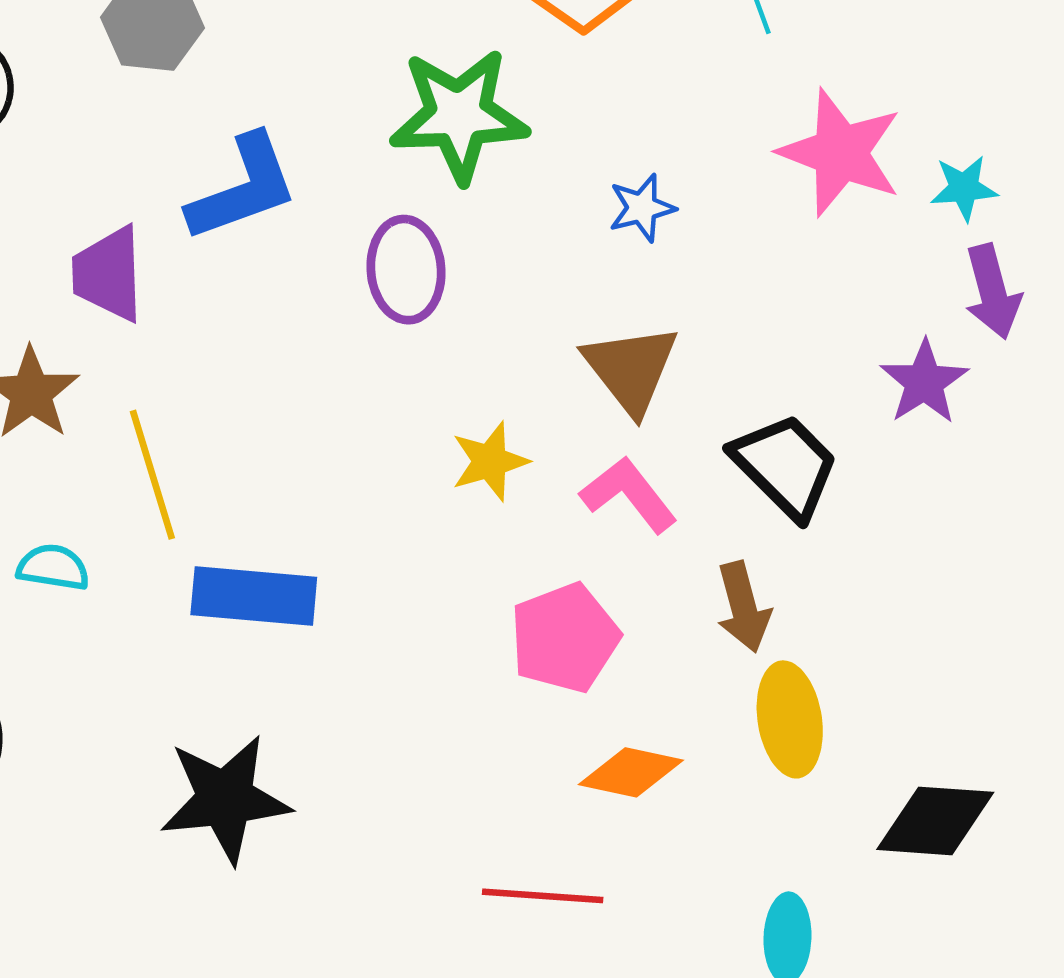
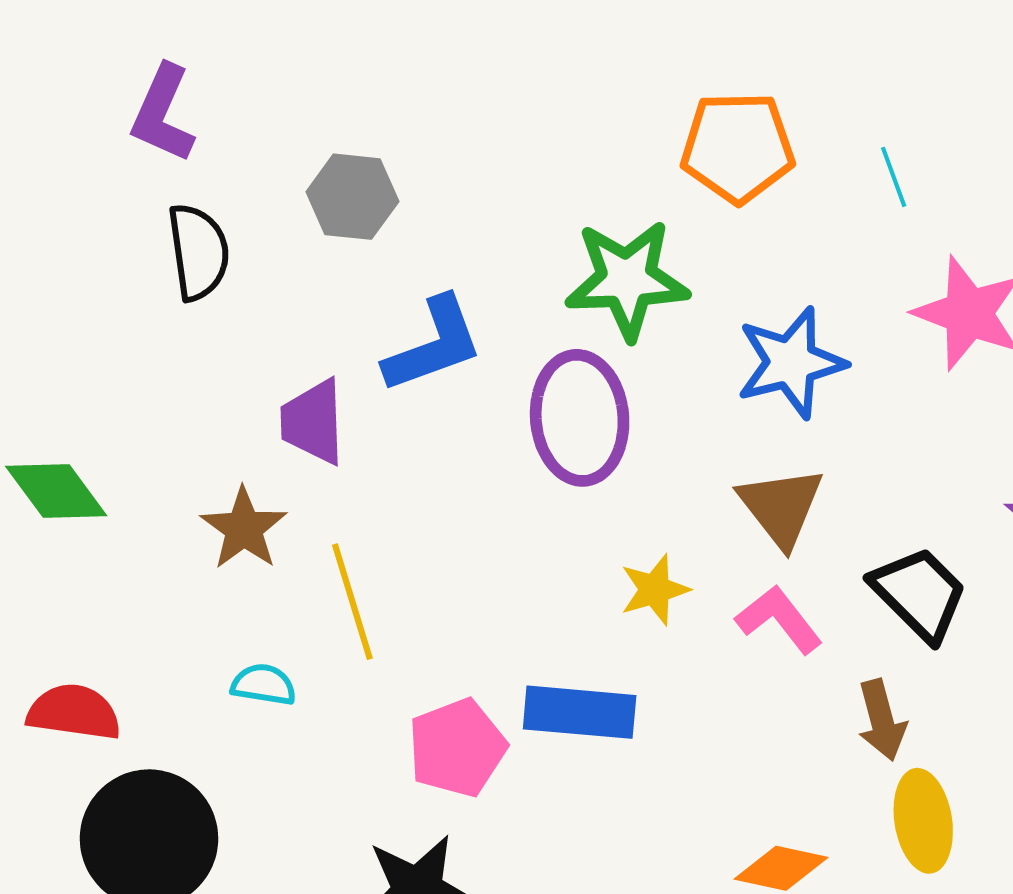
blue star: (642, 208) -> (791, 363), size x1.8
purple ellipse: (406, 270) -> (580, 418), size x1.4
blue rectangle: (254, 596) -> (580, 712), moved
pink pentagon: (565, 638) -> (457, 748), moved

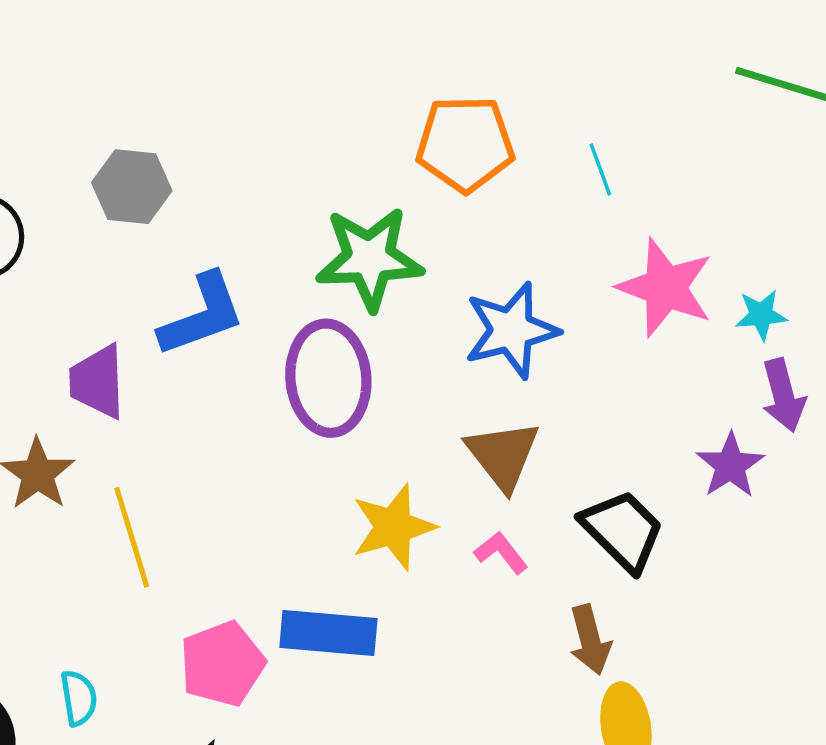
yellow star: (655, 590) -> (393, 527), size x1.4
pink L-shape: (779, 619) -> (501, 553), size x0.7
cyan semicircle: (264, 685) -> (79, 698), moved, turned 72

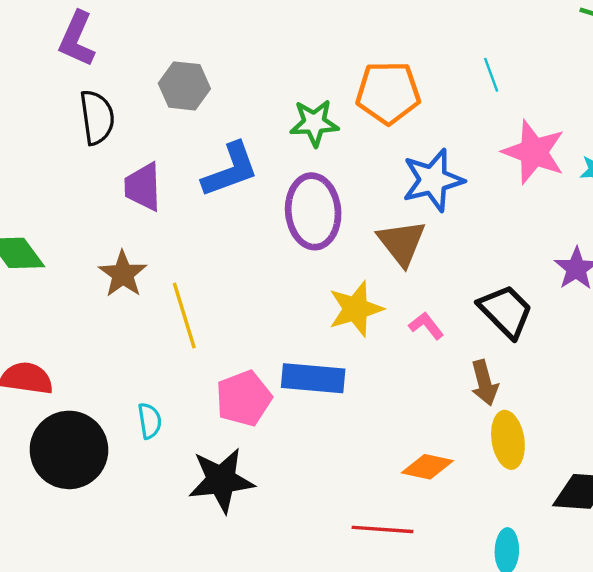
orange pentagon: (465, 144) -> (388, 93), moved
green star: (369, 258) -> (314, 123), moved, size x0.7
purple trapezoid: (98, 382) -> (143, 187), moved
brown triangle: (503, 455) -> (402, 243), moved

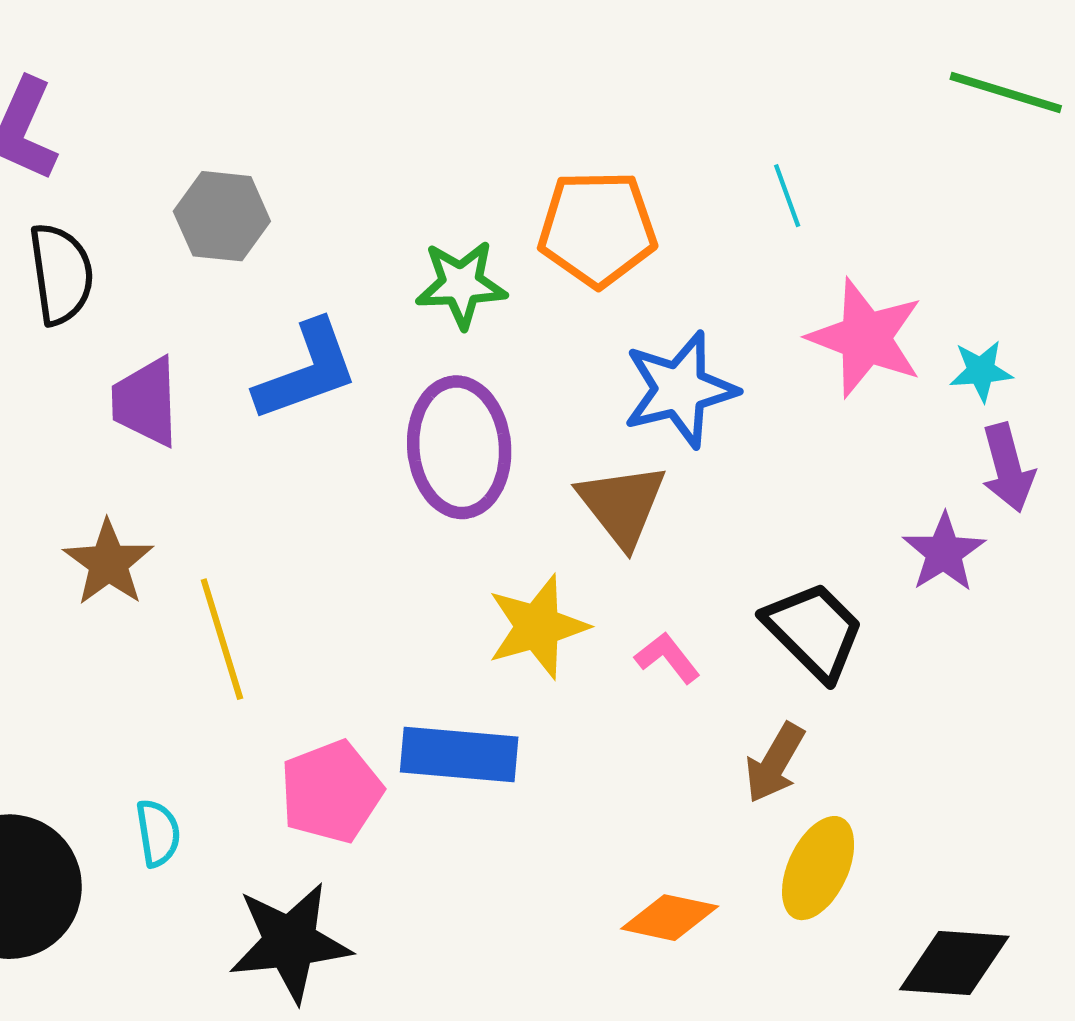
brown arrow: (484, 383) -> (775, 763), turned 45
yellow ellipse: (508, 440) -> (818, 868), turned 34

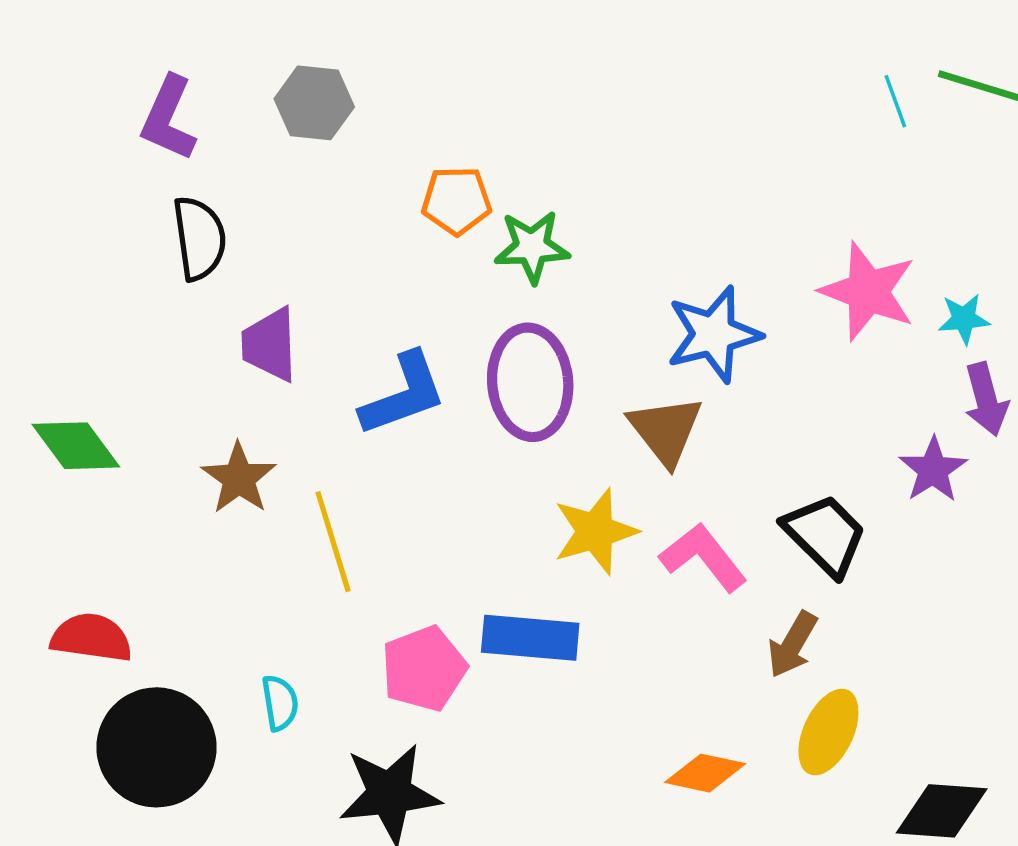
cyan line: (787, 196) -> (895, 101), moved
gray hexagon: (222, 216) -> (314, 103), moved
orange pentagon: (597, 229) -> (456, 201), moved, size x0.7
blue L-shape: (306, 371) -> (403, 394), moved
pink L-shape: (667, 658) -> (703, 557), size x1.6

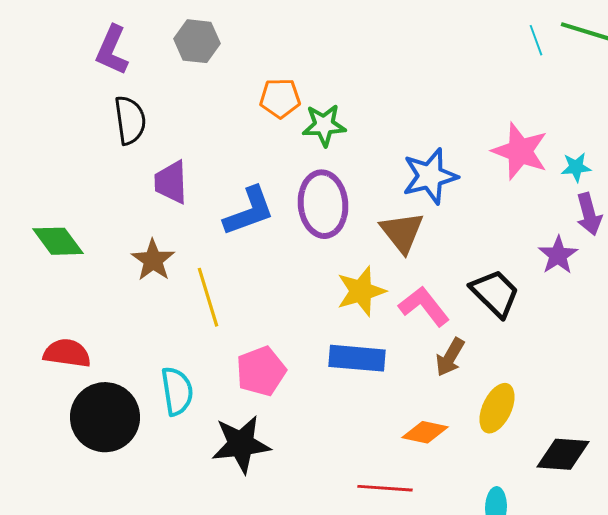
blue rectangle: (530, 638) -> (357, 358), moved
brown arrow: (792, 645) -> (450, 357), moved
cyan semicircle: (280, 703) -> (177, 391), size x1.5

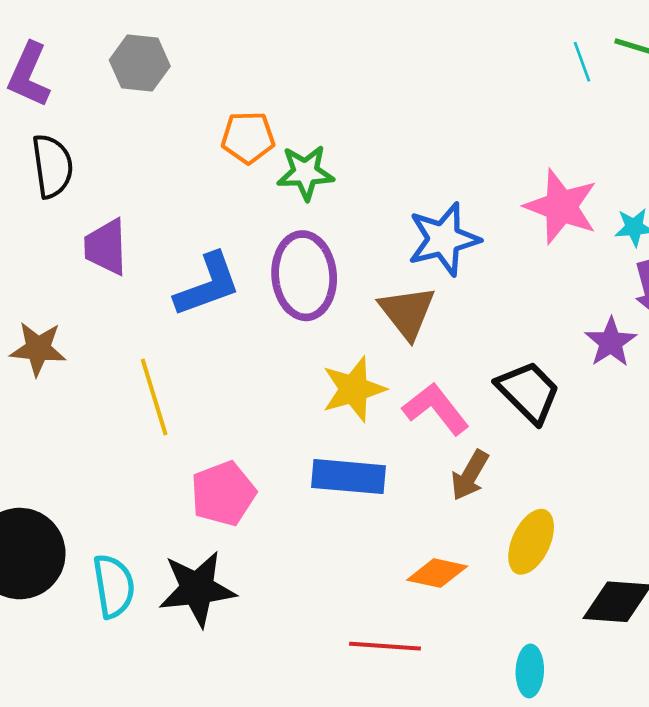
brown star: (153, 260) -> (38, 349), moved, turned -30
cyan semicircle: (177, 391) -> (114, 586), moved

